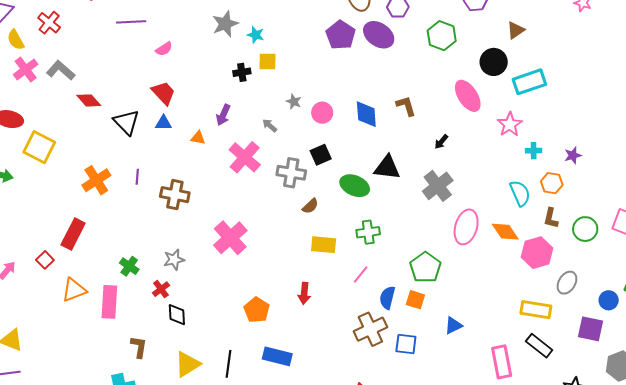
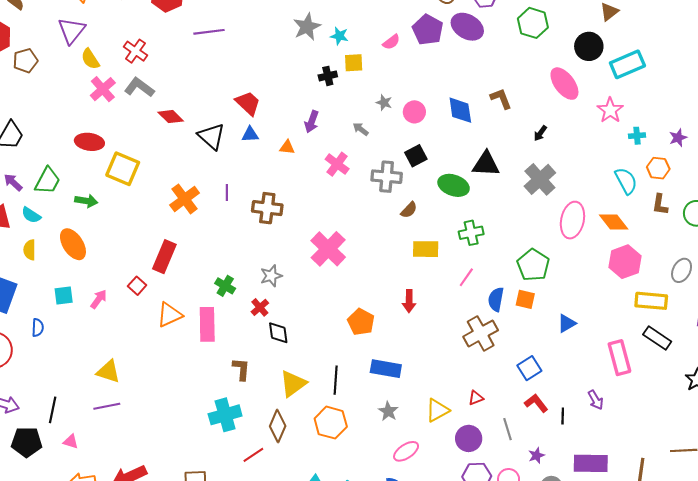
red cross: (49, 23) -> (135, 51), moved
pink semicircle: (164, 49) -> (391, 42), moved
pink cross: (245, 157) -> (337, 164), size x0.7
pink hexagon: (537, 253) -> (625, 262), moved
blue square: (406, 344) -> (529, 368), moved, turned -35

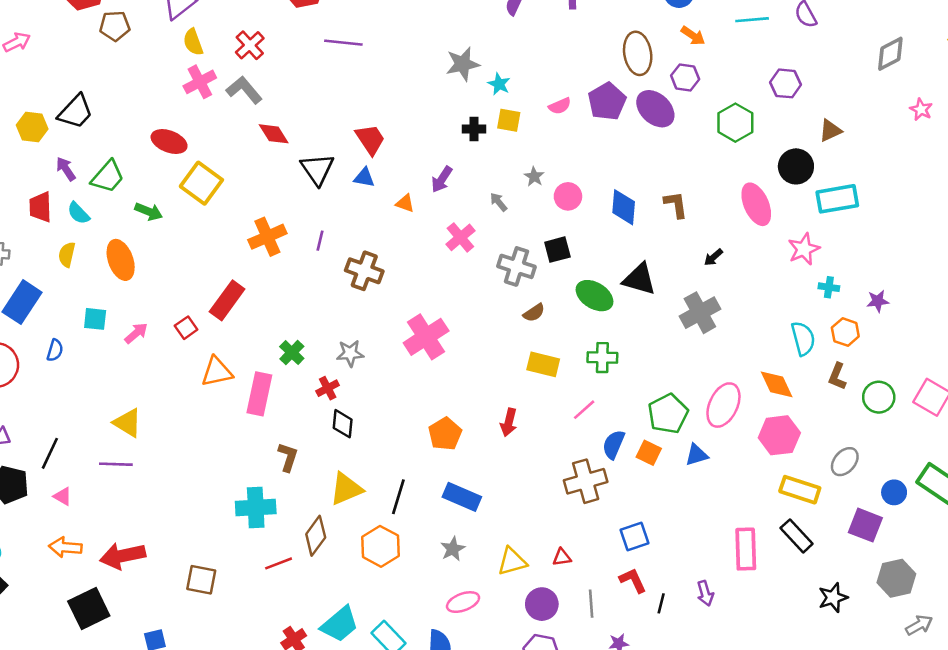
pink ellipse: (572, 220) -> (723, 405), moved
blue triangle: (567, 323) -> (697, 455), moved

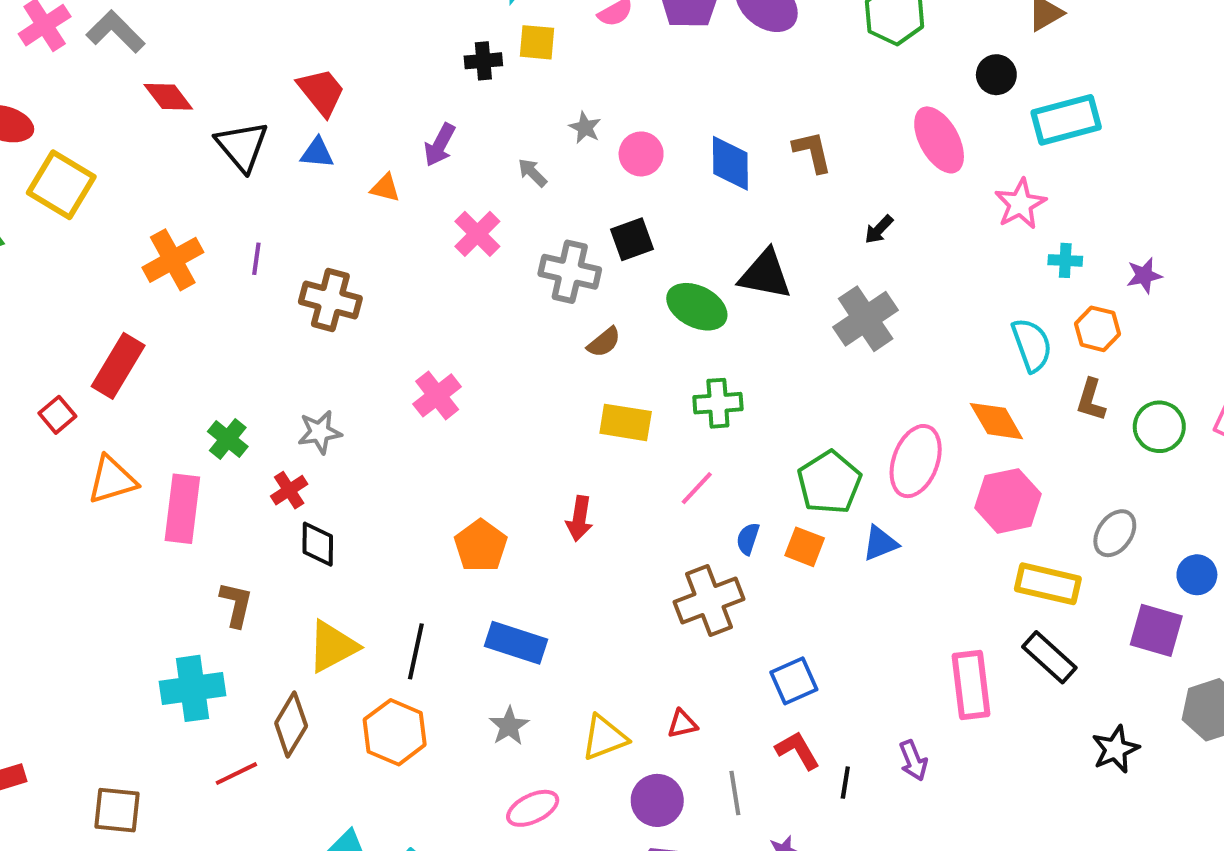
black circle: (796, 166) -> (996, 75), size x0.7
pink cross: (426, 337) -> (437, 395), size x0.7
blue semicircle: (614, 444) -> (748, 539), size x0.7

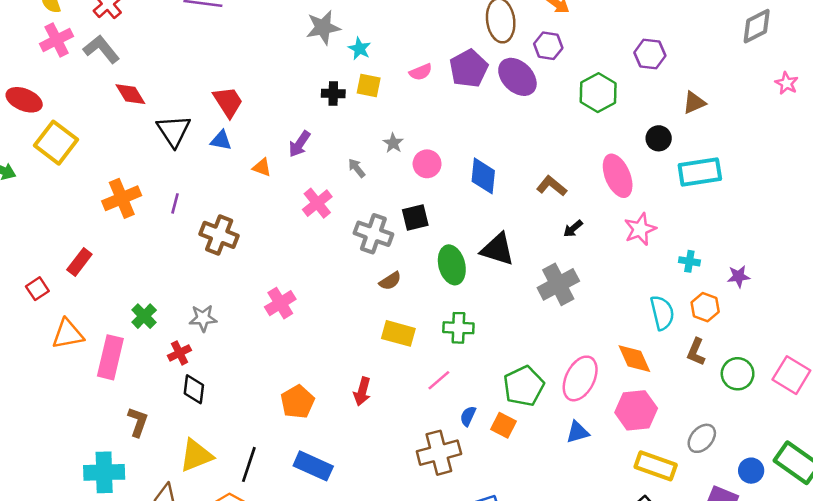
brown L-shape: (812, 152) -> (552, 186), moved, turned -44
pink star: (1020, 204) -> (640, 229), moved
green ellipse: (697, 307) -> (452, 265), turned 42
red rectangle: (118, 366) -> (79, 262), size x0.7
blue triangle: (880, 543) -> (578, 432), moved

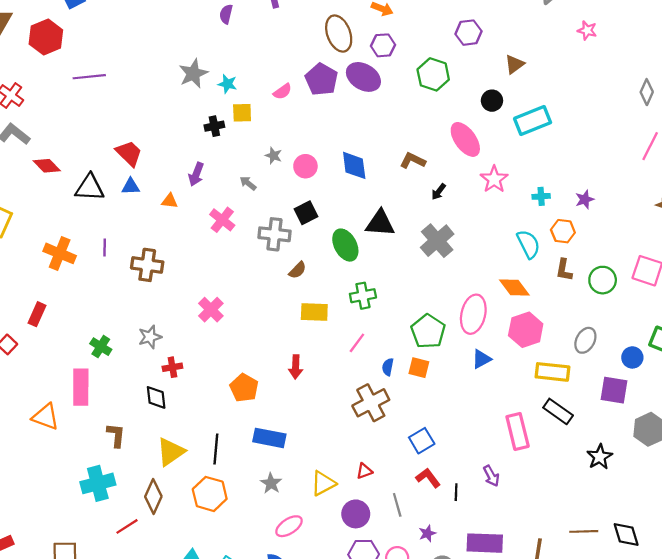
black triangle: (174, 131) -> (90, 188), turned -40
orange cross: (122, 198) -> (60, 253), turned -32
orange triangle: (68, 334) -> (46, 417), moved, turned 44
red cross: (179, 353) -> (172, 367), moved, turned 30

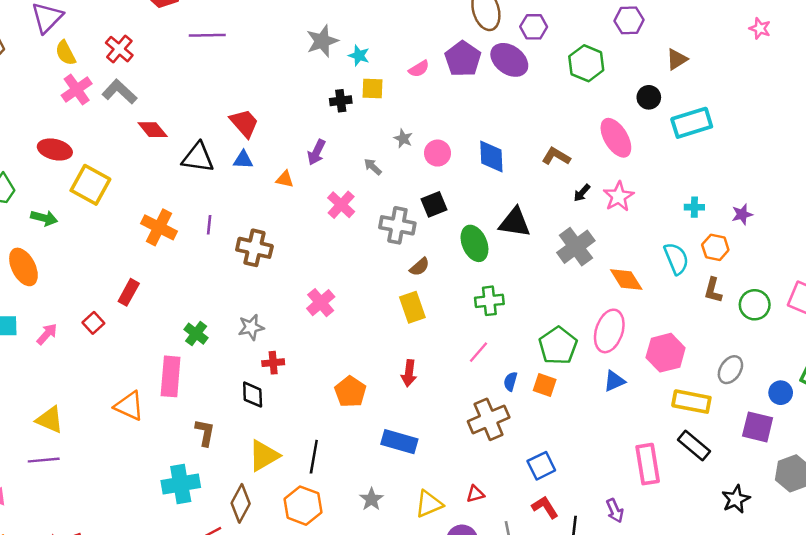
pink star: (494, 179) -> (619, 196), moved
orange diamond: (514, 287) -> (626, 280), moved
yellow rectangle: (314, 312) -> (412, 307), moved, turned 64
blue rectangle: (269, 438) -> (399, 442), moved

